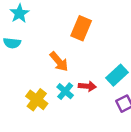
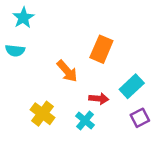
orange rectangle: (81, 28) -> (101, 49), moved
cyan cross: (65, 91) -> (85, 121), moved

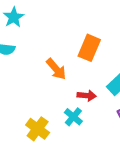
yellow cross: (43, 114) -> (38, 129), moved

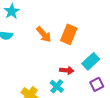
orange arrow: (56, 69) -> (44, 34), moved

